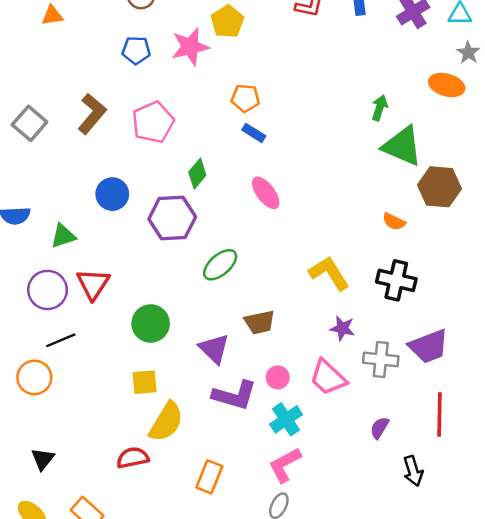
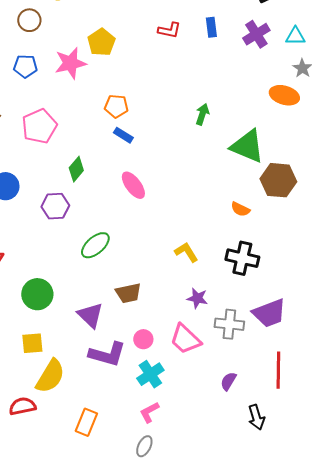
green arrow: (380, 108) -> (202, 114), moved
purple hexagon: (172, 218) -> (55, 206), size x0.7
yellow L-shape: (329, 273) -> (186, 252), size x0.7
pink L-shape: (285, 465) -> (149, 412), size x0.7

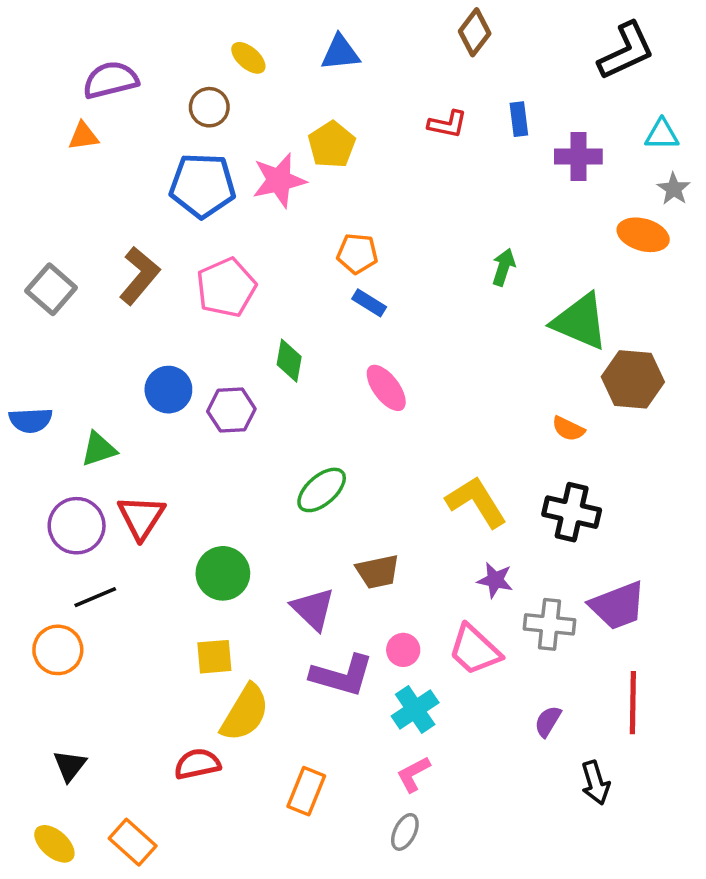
purple cross: (256, 34) -> (578, 157), moved, turned 32
blue pentagon: (25, 66) -> (202, 185), size x1.6
green diamond: (76, 169) -> (289, 361), turned -30
purple hexagon: (55, 206) -> (231, 410), moved
yellow L-shape: (186, 252) -> (476, 502), size x1.5

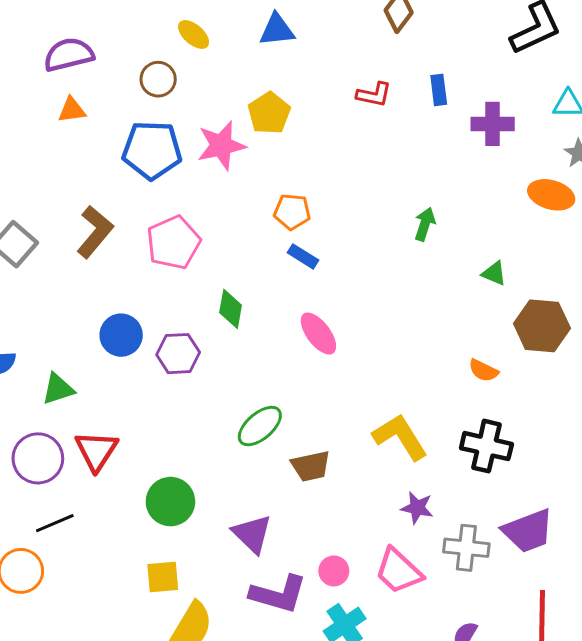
orange triangle: (83, 136) -> (72, 110), moved
green triangle: (580, 322) -> (494, 273), size x0.5
brown trapezoid: (378, 572) -> (311, 466), moved

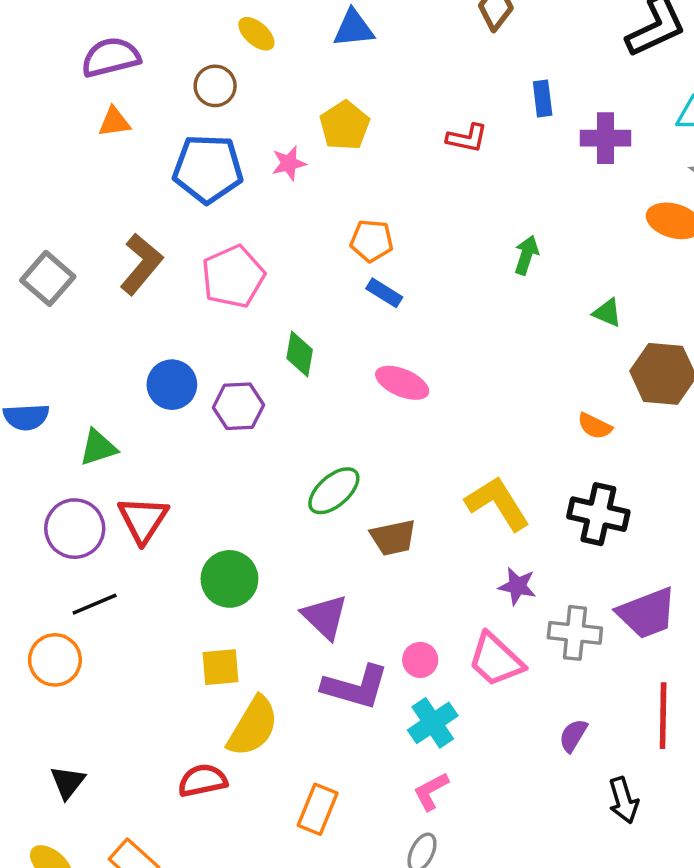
red L-shape: (374, 95) -> (467, 138), moved
pink star: (221, 145) -> (289, 163), size x0.6
pink ellipse: (318, 334) -> (402, 383), turned -30

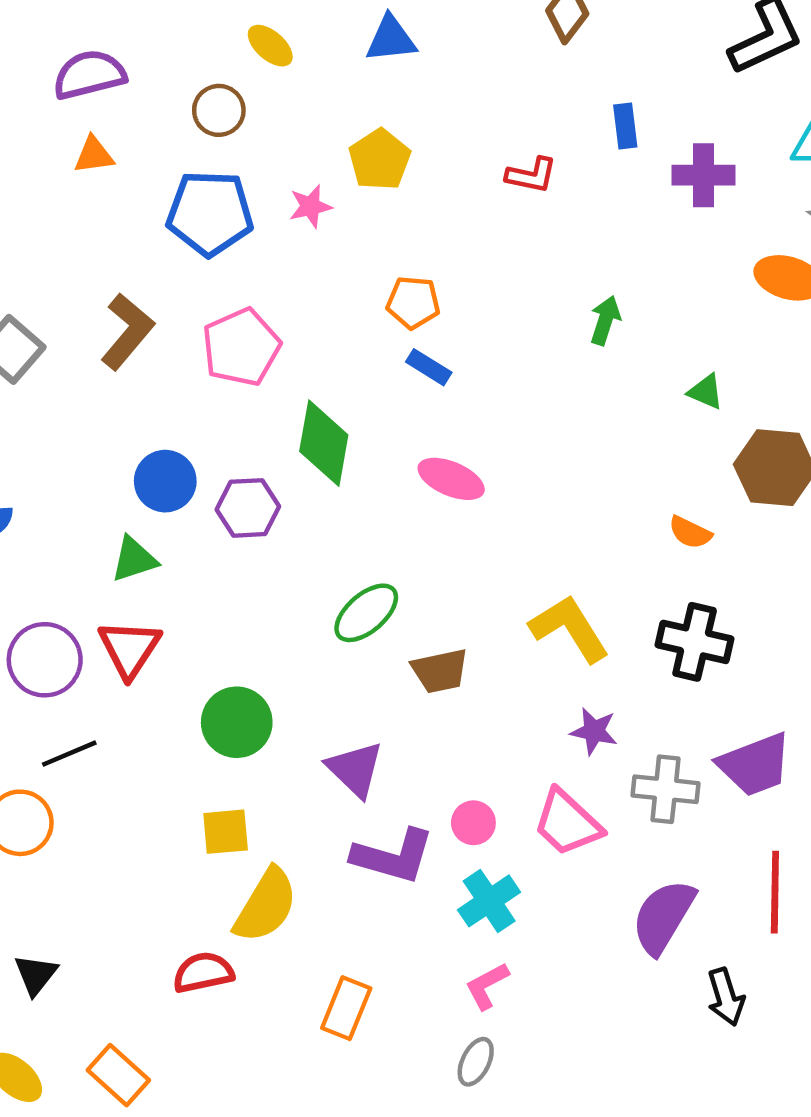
green diamond: (300, 354) -> (324, 443), size x1.5
green triangle: (98, 448) -> (134, 559), moved
purple semicircle: (573, 735) -> (663, 917), size x1.8

